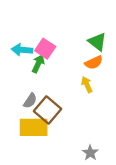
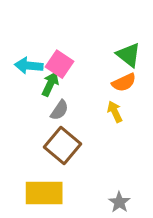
gray semicircle: (30, 101) -> (59, 110), moved
yellow rectangle: (34, 127) -> (44, 193), moved

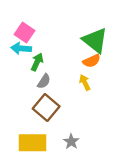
green triangle: (129, 55) -> (95, 40), size x1.4
pink square: (59, 64) -> (25, 32), moved
gray star: (119, 202) -> (71, 142), moved

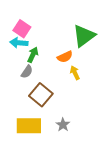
green triangle: (95, 40) -> (84, 36), turned 45
orange semicircle: (92, 61) -> (65, 57), moved
gray semicircle: (44, 81) -> (27, 72), moved

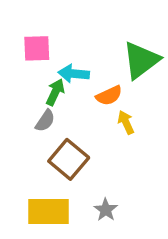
pink square: (22, 29) -> (37, 48), turned -36
cyan arrow: (19, 43) -> (74, 74), moved

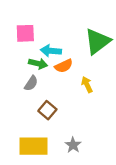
green arrow: (55, 92) -> (38, 64), turned 78
orange semicircle: (109, 96) -> (64, 66), moved
brown square: (69, 159) -> (47, 110), size x0.7

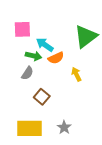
cyan arrow: (51, 51) -> (45, 45), turned 30

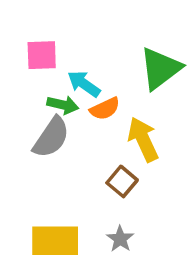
gray semicircle: (27, 73) -> (51, 137), size x1.6
yellow arrow: (76, 74) -> (143, 139), size x1.6
brown square: (42, 97) -> (122, 181), moved

